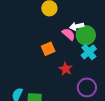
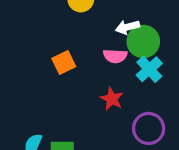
pink semicircle: (69, 34) -> (115, 56), moved, turned 144
orange square: (48, 49) -> (64, 62), moved

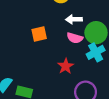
white arrow: (127, 27) -> (74, 19), moved

